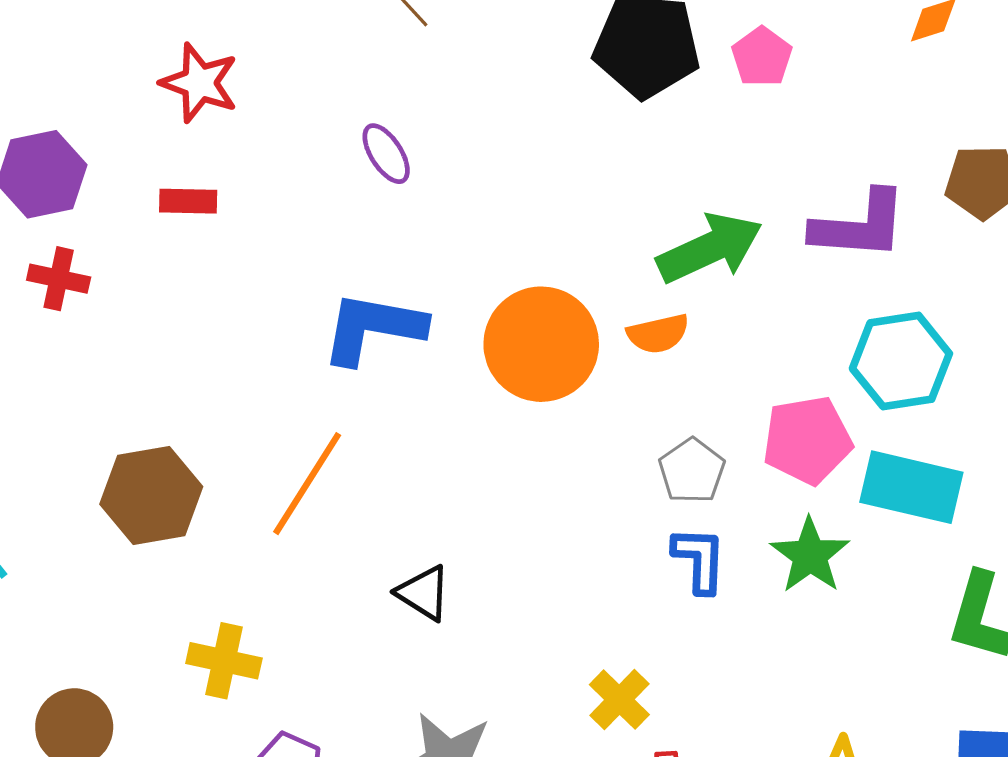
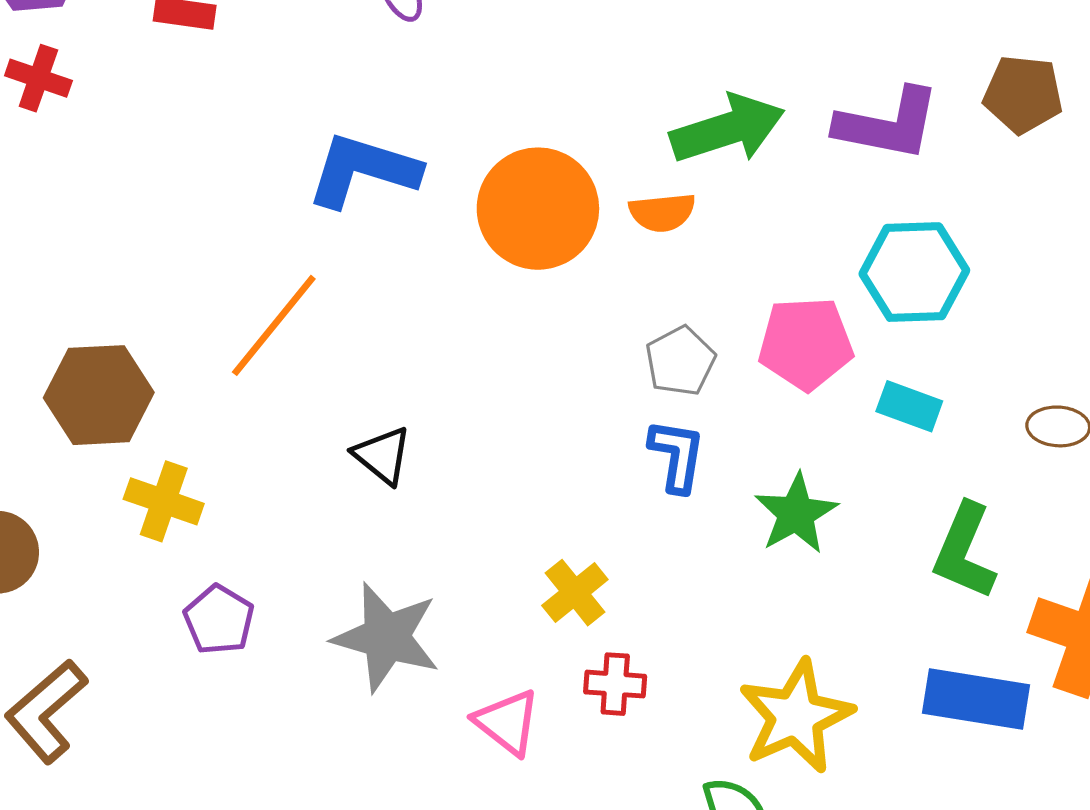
cyan rectangle: (911, 487) -> (909, 406), size x0.6
brown hexagon: (151, 495) -> (99, 395), moved
green star: (810, 555) -> (796, 514), moved

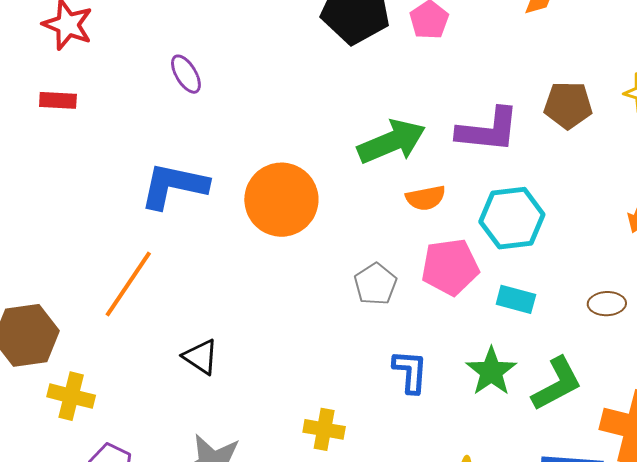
orange semicircle: (662, 212) -> (426, 198), moved
blue L-shape: (677, 455) -> (410, 371), moved
green star: (796, 514) -> (491, 371), moved
green L-shape: (964, 551) -> (557, 384), turned -136
yellow cross: (575, 593) -> (324, 429), turned -36

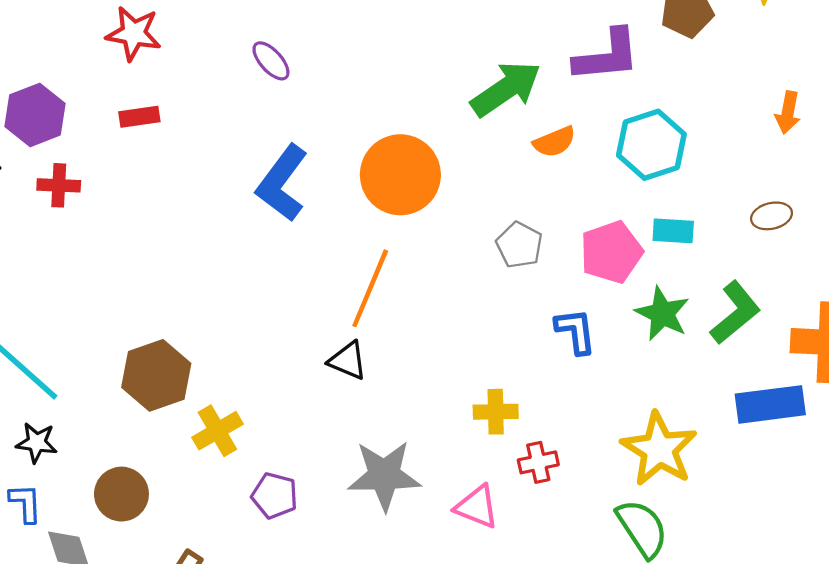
blue L-shape: (174, 186) -> (282, 183), turned -54
pink pentagon: (450, 267) -> (611, 252), moved
orange line: (128, 284) -> (370, 288), moved
yellow cross: (71, 396) -> (217, 431), turned -33

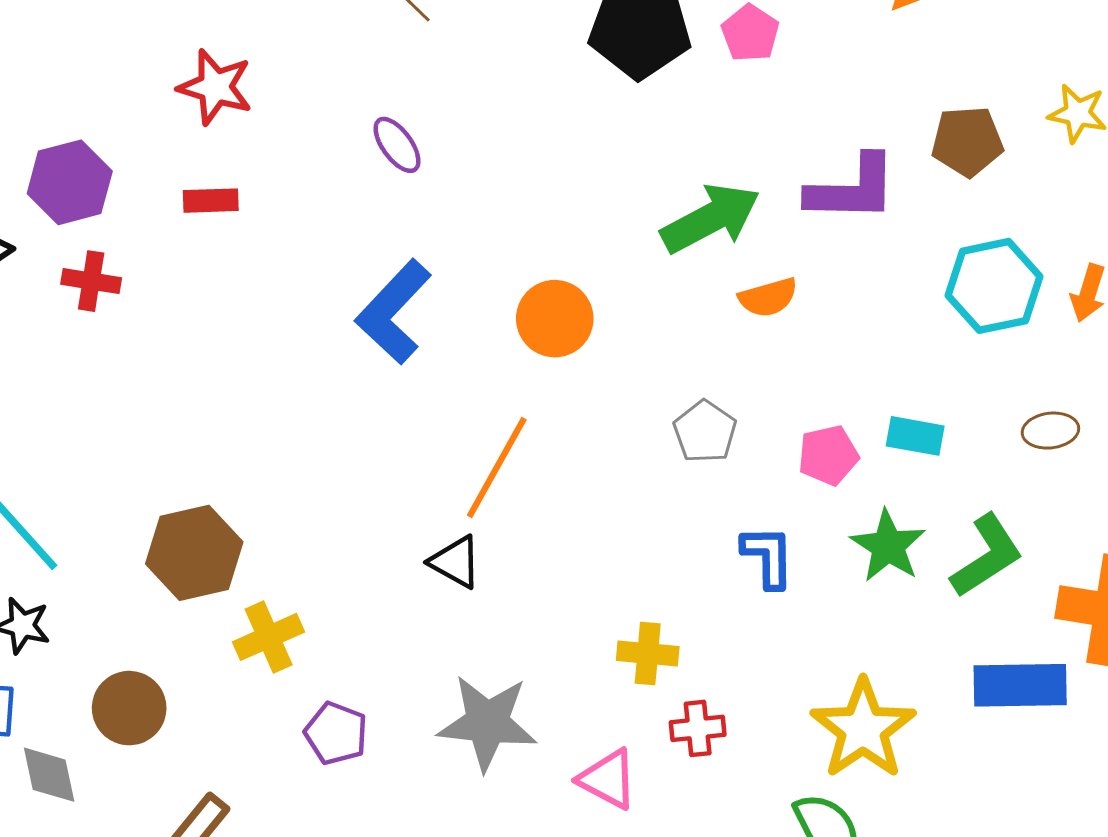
cyan hexagon: (651, 145) -> (994, 286), moved
orange circle: (400, 175) -> (555, 319), size x0.7
pink pentagon: (611, 252) -> (828, 455), size x0.7

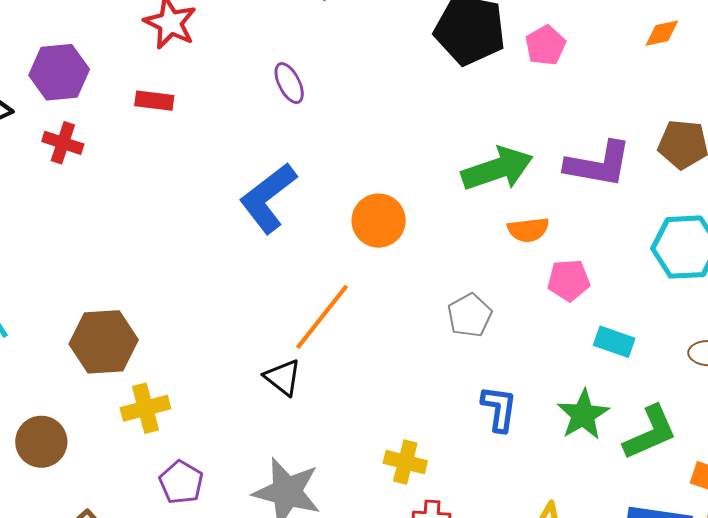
pink pentagon: (828, 455) -> (569, 280), moved

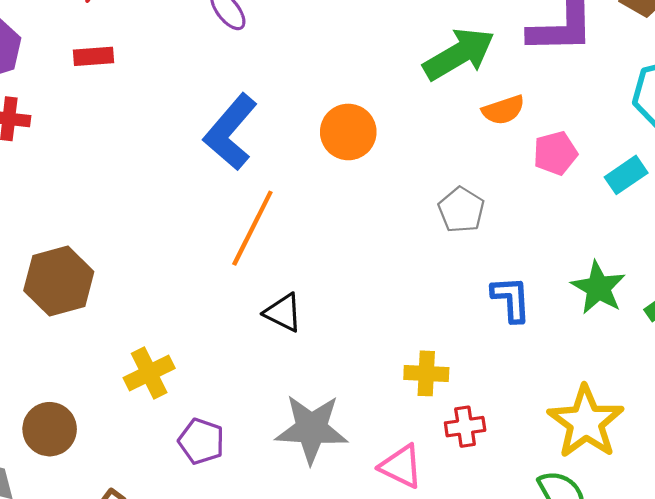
orange line: (322, 317) -> (252, 228), moved
brown hexagon: (104, 342) -> (59, 281), moved
cyan rectangle: (614, 342) -> (626, 175), moved, turned -42

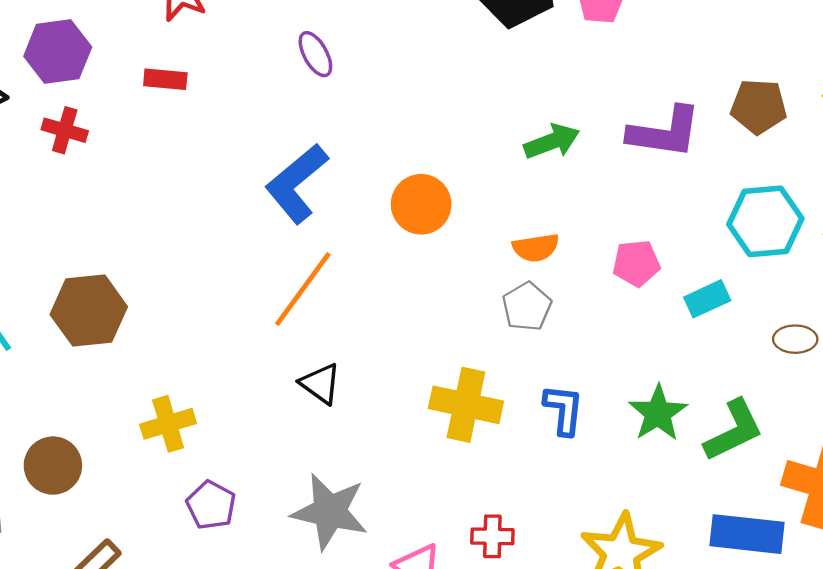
green arrow: (459, 54) -> (552, 141), size x0.7
orange semicircle: (503, 110) -> (536, 248), moved
yellow cross: (426, 373) -> (466, 405), moved, size x1.5

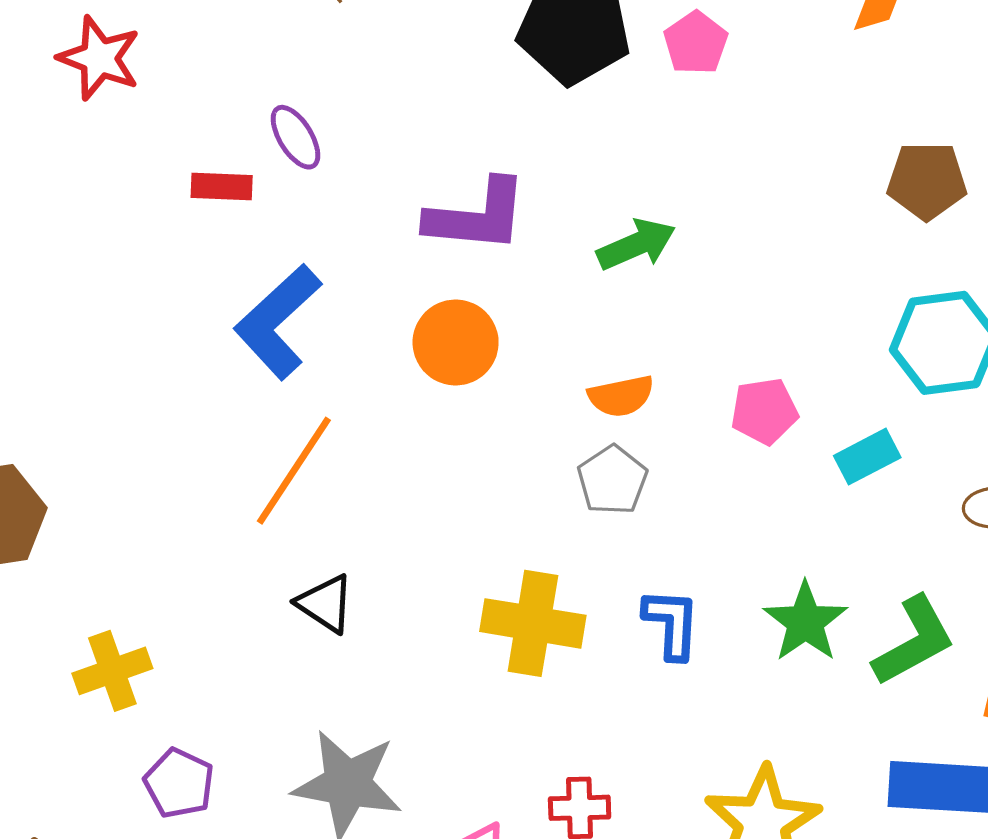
red rectangle: (165, 79) -> (222, 187), moved
purple L-shape: (665, 132) -> (477, 216), moved

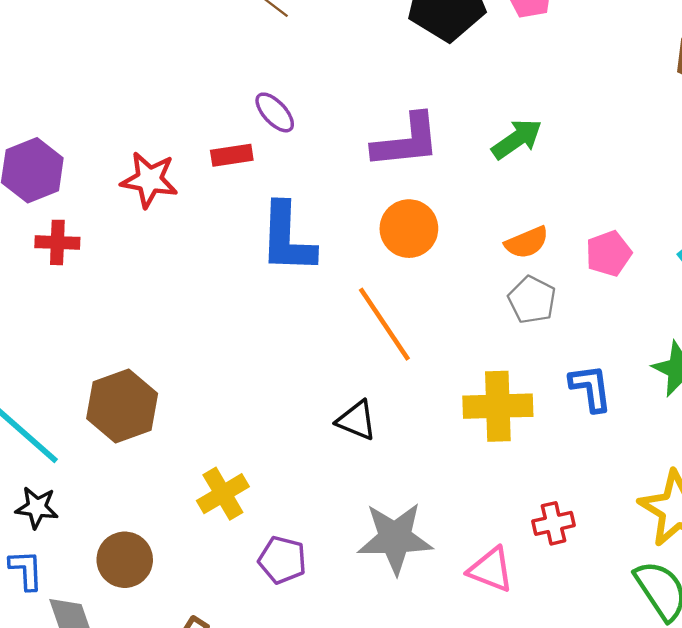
red star: (99, 58) -> (149, 180), moved
blue L-shape: (278, 322) -> (287, 238), turned -34
pink pentagon: (764, 411) -> (609, 253), moved
orange line: (294, 471) -> (384, 324), moved, turned -56

